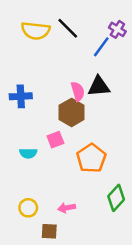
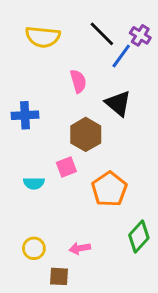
black line: (68, 28) -> (102, 34), moved
black triangle: (99, 86) -> (118, 103), turned 45
pink semicircle: (78, 91) -> (78, 81), moved

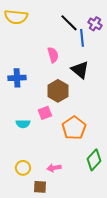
yellow semicircle: (43, 37) -> (16, 17), moved
blue line: (121, 56) -> (82, 38), turned -42

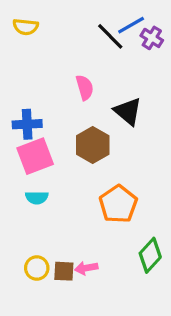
yellow semicircle: (16, 17) -> (26, 27), size x0.7
blue line: (82, 38) -> (131, 25), moved, turned 66
pink square: (45, 113) -> (35, 156), moved, size x1.6
brown square: (40, 187) -> (64, 271), moved

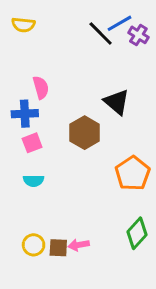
pink semicircle: (85, 87) -> (41, 87), moved
pink square: (35, 156) -> (32, 143), size x0.6
orange pentagon: (118, 204) -> (133, 173), moved

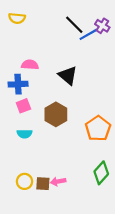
blue line: (120, 23) -> (88, 34), moved
pink semicircle: (41, 87) -> (30, 65), turned -70
black triangle: (117, 102) -> (68, 76), moved
brown hexagon: (85, 133) -> (56, 114), moved

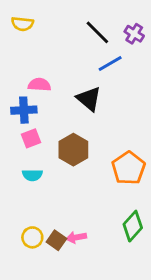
blue line: (88, 34) -> (110, 63), moved
brown square: (43, 184) -> (56, 240), turned 32

